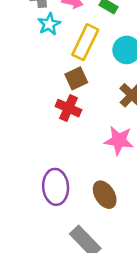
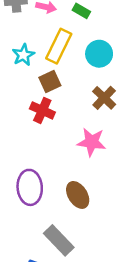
cyan star: (49, 24) -> (23, 55), moved

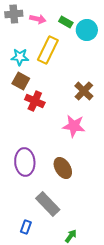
cyan circle: (99, 54) -> (87, 30), moved
cyan star: (23, 55) -> (20, 57), turned 30
brown square: (50, 81) -> (21, 81), moved, turned -36

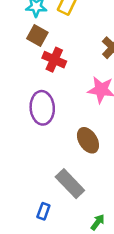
purple ellipse: (25, 162) -> (42, 108), moved

